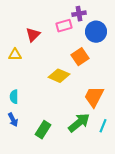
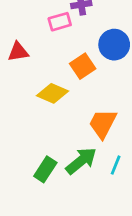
blue circle: (96, 32) -> (114, 45), moved
red triangle: (33, 35) -> (18, 52), moved, turned 35
green rectangle: (43, 130) -> (45, 169), moved

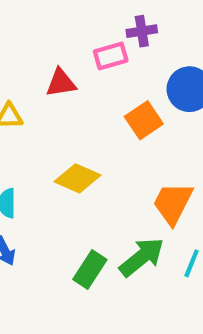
red triangle: (18, 52) -> (61, 83), moved
yellow diamond: (52, 93) -> (77, 178), moved

